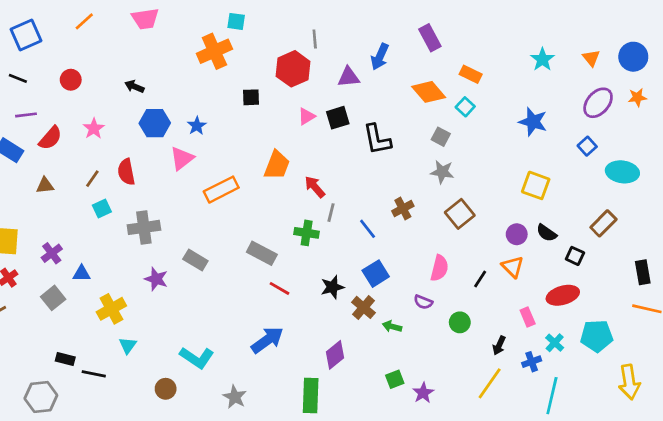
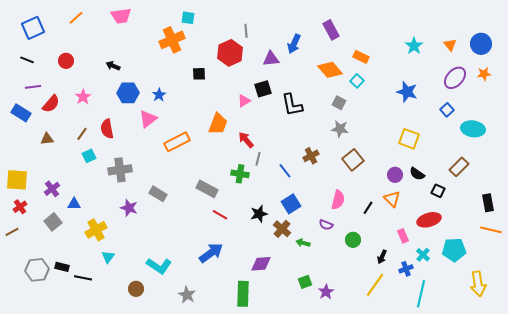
pink triangle: (307, 116) -> (244, 101), moved
purple diamond: (335, 355) -> (261, 264), turned 35
gray hexagon: (41, 397) -> (37, 270), moved

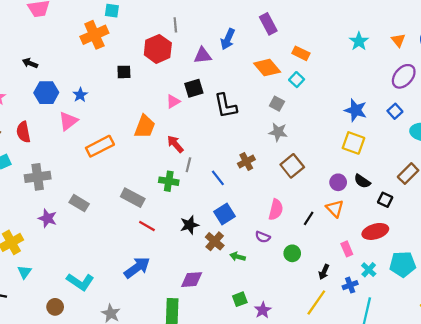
blue star: (407, 92) -> (356, 110), moved

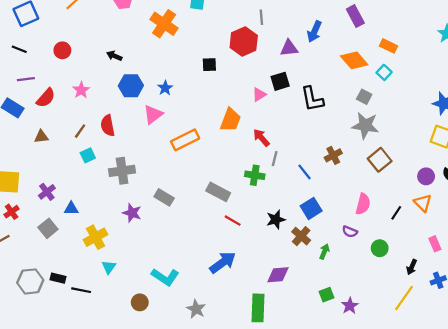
orange cross: (94, 35) -> (164, 24), moved, turned -32
gray star: (278, 132) -> (365, 126), size x1.4
green arrow: (238, 257) -> (324, 252), turned 96

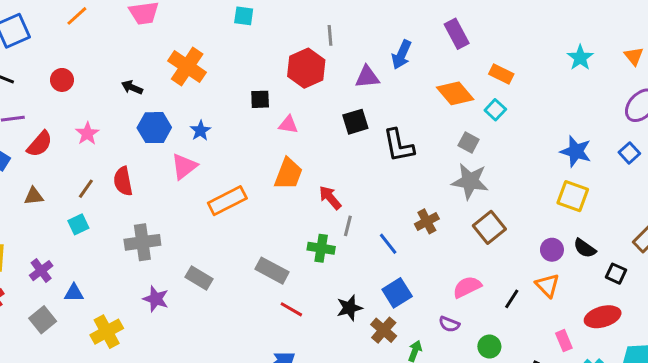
orange cross: (164, 24) -> (187, 67), moved
pink triangle: (259, 95) -> (288, 125), moved, turned 40
cyan square: (88, 155) -> (78, 224), moved
pink semicircle: (363, 204) -> (467, 287), turned -130

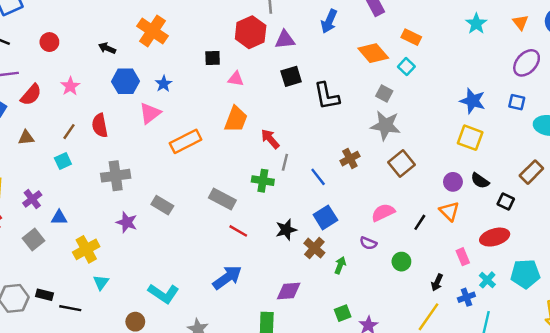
purple triangle: (367, 77) -> (285, 40), moved
blue square: (629, 153) -> (517, 102), turned -35

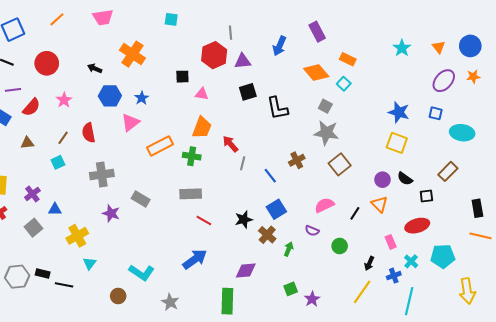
red circle: (49, 42) -> (47, 63), size x1.5
green cross: (263, 181) -> (192, 156), moved
gray rectangle: (222, 199) -> (191, 194), turned -30
black square: (506, 201) -> (426, 196), turned -32

